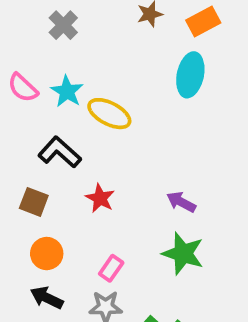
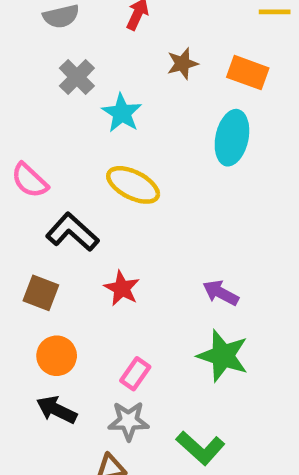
orange rectangle: (203, 21) -> (248, 73), turned 48
pink semicircle: (23, 88) -> (30, 180), moved
cyan star: (67, 91) -> (122, 113), moved

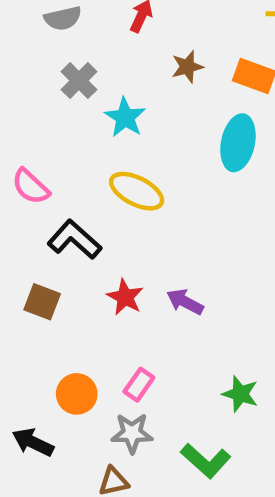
purple arrow: (221, 293) -> (185, 302), moved
orange circle: (57, 356) -> (77, 394), moved
green star: (223, 356) -> (240, 394), moved, size x0.7
black arrow: (57, 410) -> (33, 442), moved

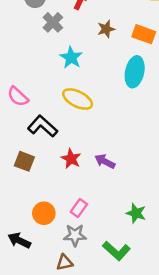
gray cross: (79, 81) -> (53, 22), moved

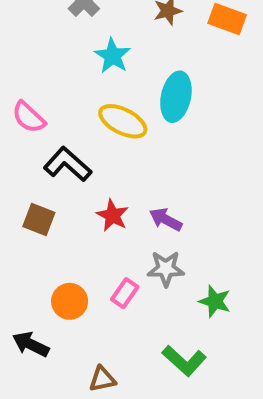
cyan ellipse: (135, 72) -> (176, 97), moved
gray star: (75, 235) -> (166, 269), moved

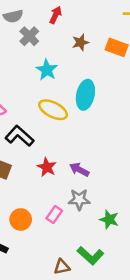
brown triangle: (102, 379) -> (62, 267), moved

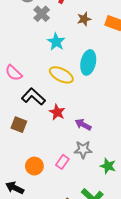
red star: (47, 167) -> (57, 112), moved

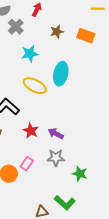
cyan star: (56, 42) -> (30, 54), turned 30
red star: (57, 112) -> (31, 131), moved
pink rectangle: (62, 162) -> (27, 164), moved

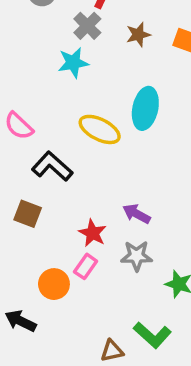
gray cross: (16, 27) -> (87, 26), moved
cyan star: (30, 54) -> (73, 63), moved
red star: (31, 131) -> (93, 233), moved

